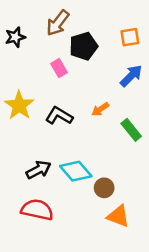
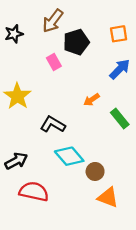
black L-shape: (59, 116) -> (53, 124), moved
black arrow: (38, 170) -> (16, 161), moved

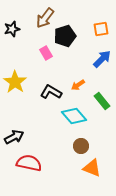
black L-shape: (53, 124) -> (51, 92), moved
cyan diamond: (69, 156) -> (74, 116), moved

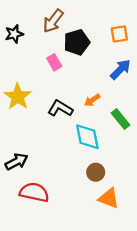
cyan diamond: (74, 116) -> (87, 137), turned 30

